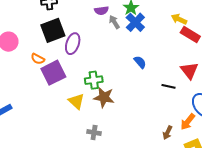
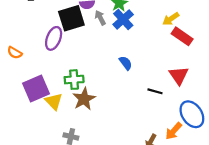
yellow arrow: (179, 19) -> (171, 19), turned -63
black square: (53, 30) -> (71, 18), moved
purple square: (53, 73) -> (36, 88), moved
brown star: (104, 97) -> (84, 99), turned 30

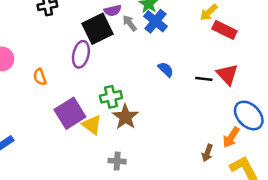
orange semicircle: (15, 53) -> (40, 77), turned 48
black line: (155, 91) -> (204, 79), moved

